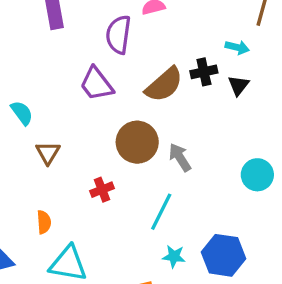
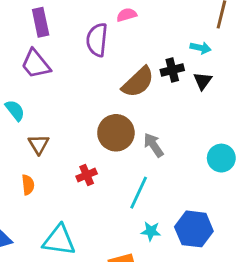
purple trapezoid: (96, 84) -> (36, 64), moved
orange semicircle: (44, 222) -> (28, 185), moved

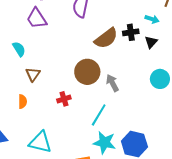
cyan circle: (221, 158) -> (160, 79), moved
cyan star: (151, 231) -> (104, 143), size x1.6

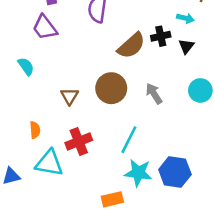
brown triangle: (33, 74) -> (70, 96), moved
gray arrow: (112, 83) -> (154, 94), moved
red cross: (64, 99) -> (79, 142), moved, size x1.5
cyan triangle: (40, 142) -> (49, 163), moved

